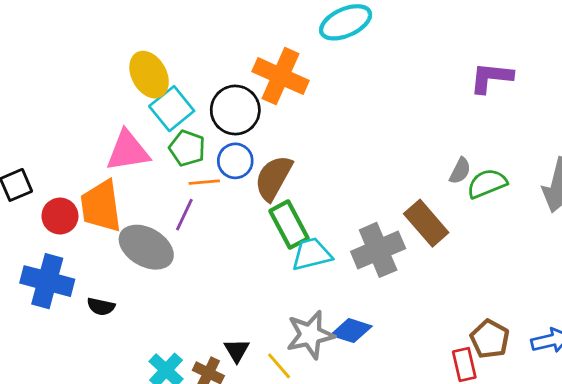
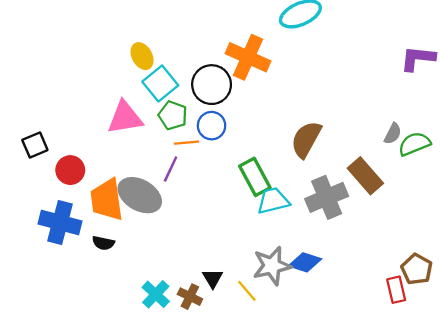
yellow ellipse: (149, 75) -> (142, 56), size x0.7
brown semicircle: (273, 178) -> (306, 139), moved
orange trapezoid: (101, 206) -> (107, 200), moved

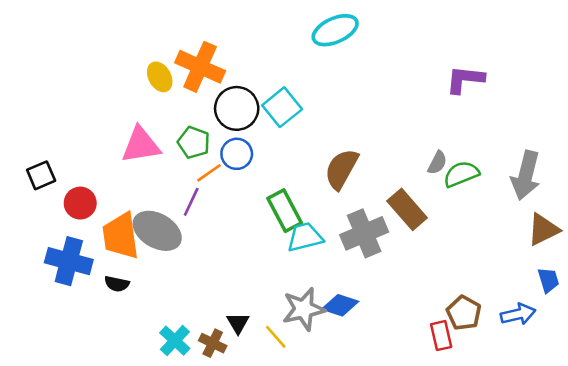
orange cross: (248, 57) -> (200, 67), moved
cyan square: (160, 83) -> (282, 107), moved
orange line: (186, 143) -> (209, 173), turned -30

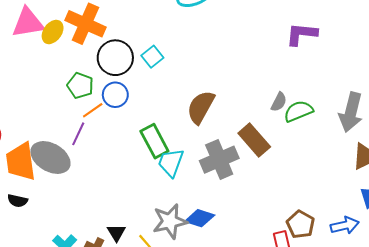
yellow ellipse: (160, 77) -> (53, 32), turned 65
cyan square: (282, 107) -> (152, 57), size x0.7
pink triangle: (141, 145) -> (28, 23), moved
cyan trapezoid: (305, 237) -> (171, 163), turned -56

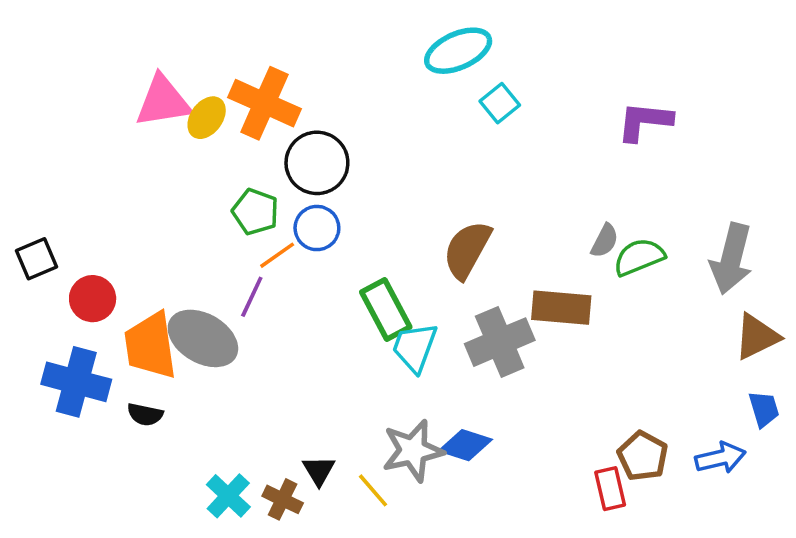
cyan square: (152, 57) -> (500, 103), moved
brown rectangle: (254, 140) -> (561, 308), turned -44

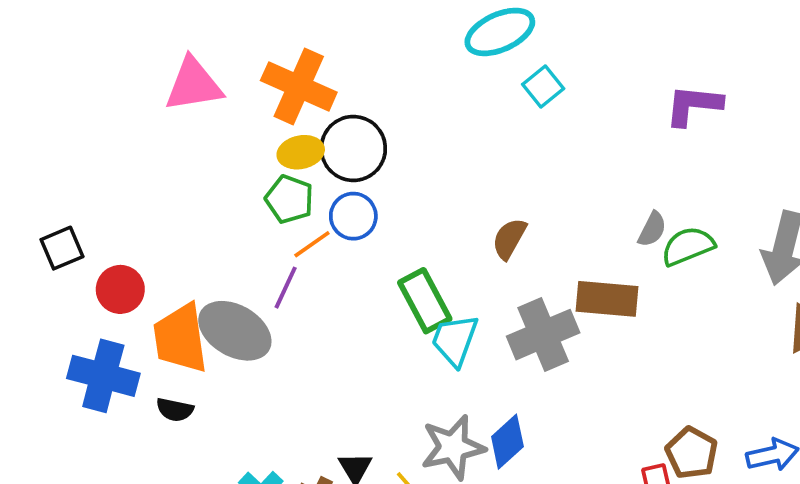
yellow ellipse: (207, 118) -> (301, 152), moved, turned 42
brown semicircle: (467, 250) -> (509, 239), size x0.7
blue diamond: (465, 445) -> (507, 442), turned -60

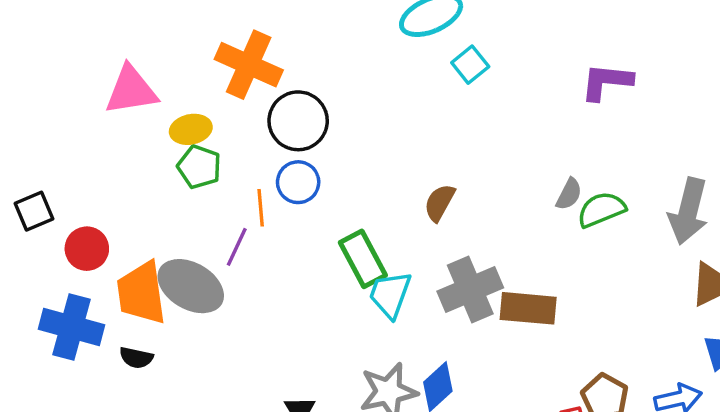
pink triangle: (194, 85) -> (131, 90), moved
yellow ellipse: (301, 152) -> (191, 129), moved
green pentagon: (289, 199) -> (199, 167), moved
orange line: (312, 244) -> (261, 208), turned -60
brown rectangle: (607, 299) -> (528, 308), moved

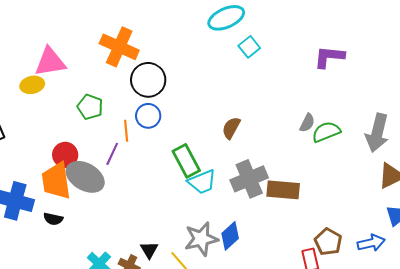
yellow ellipse: (191, 129) -> (32, 85), moved
red circle: (87, 249) -> (65, 155), moved
cyan trapezoid: (390, 295) -> (202, 182), turned -132

